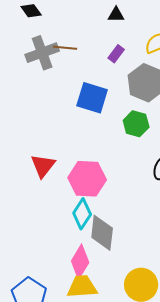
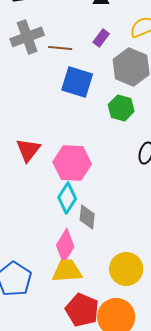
brown line: (65, 48) -> (60, 48), moved
gray diamond: (102, 233) -> (87, 217), size x0.7

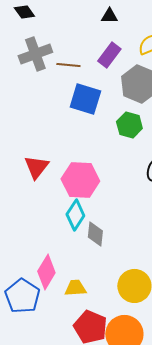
purple rectangle: (101, 38) -> (109, 55), size x1.4
pink diamond: (65, 246) -> (46, 272), moved
yellow trapezoid: (67, 271) -> (75, 288), size x0.7

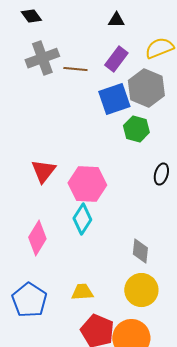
blue square: (85, 99) -> (114, 99), moved, turned -36
gray diamond: (95, 234) -> (140, 251), moved
pink diamond: (46, 272) -> (37, 238), moved

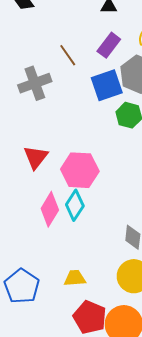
gray cross: (42, 58) -> (35, 83), moved
brown line: (75, 69) -> (68, 55), turned 50
pink diamond: (37, 238) -> (50, 209), moved

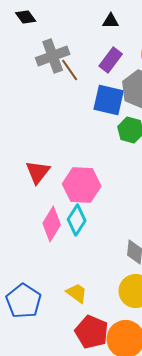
gray cross: (35, 83) -> (53, 56), moved
blue square: (107, 85) -> (109, 100), turned 32
yellow trapezoid: (75, 278) -> (77, 293), turned 40

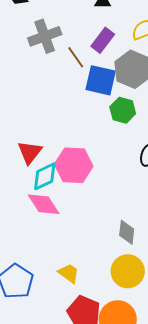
brown line: (70, 70) -> (76, 57), moved
cyan diamond: (77, 220) -> (45, 176), moved, turned 32
pink diamond: (52, 224) -> (44, 204), turned -64

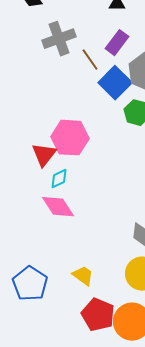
blue square: (101, 80) -> (115, 83), turned 32
pink hexagon: (74, 165) -> (70, 138), moved
cyan diamond: (45, 176) -> (59, 179), size x0.7

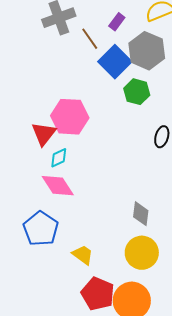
purple rectangle: (117, 43) -> (117, 22), size x0.7
blue pentagon: (30, 284) -> (41, 229), moved

